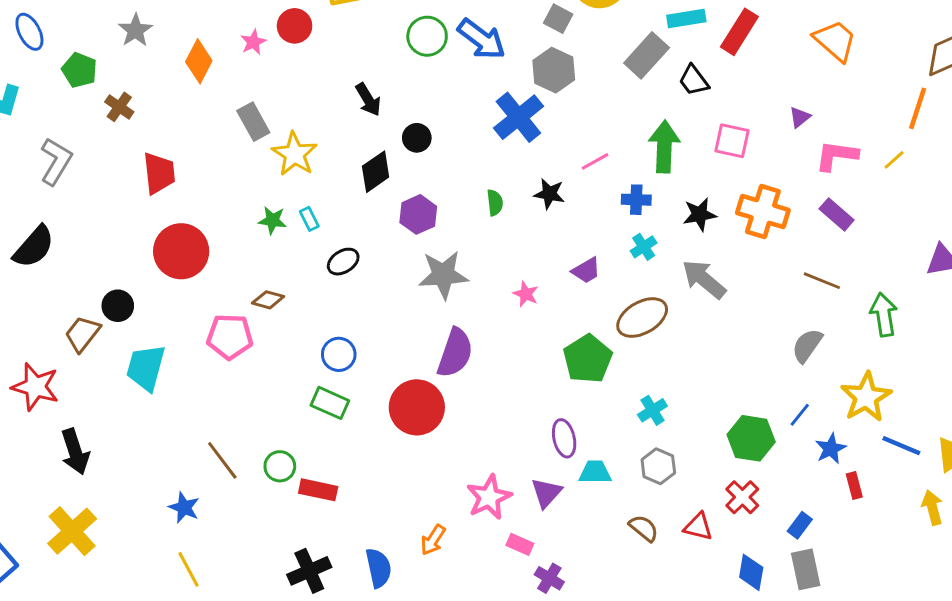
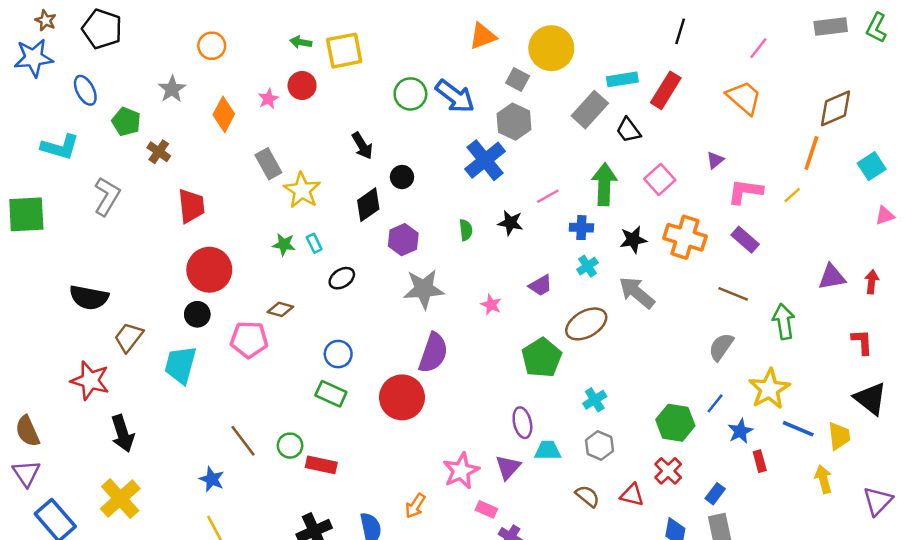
pink square: (732, 141) -> (660, 179), turned 36
black semicircle: (34, 247) -> (89, 297), moved, turned 60
black circle: (118, 306) -> (197, 314), moved

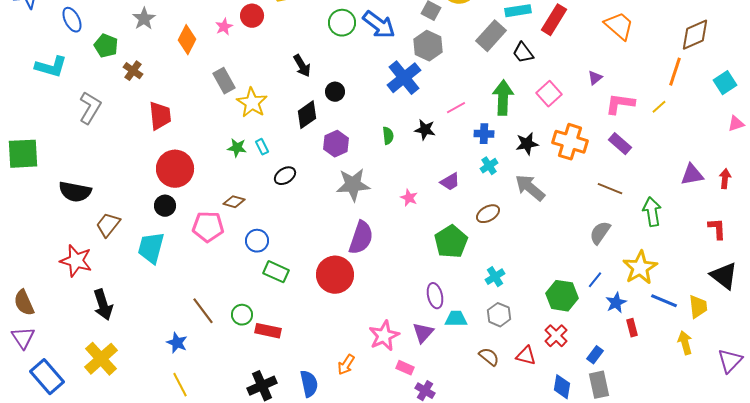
green square: (26, 214) -> (23, 154), moved
brown ellipse: (586, 324) -> (488, 214), size x0.7
blue circle: (338, 354) -> (257, 241), moved

